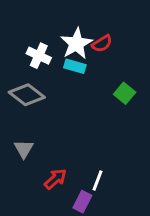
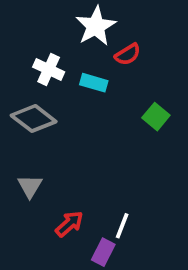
white star: (76, 44) -> (96, 26), moved

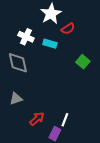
gray diamond: (34, 118) -> (18, 63), turned 40
gray triangle: (30, 186) -> (16, 99), turned 40

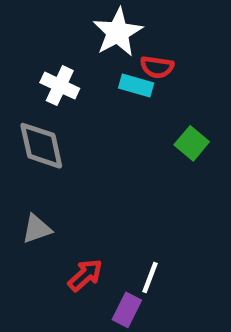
red semicircle: (68, 29) -> (157, 67), turned 40
cyan rectangle: (50, 44) -> (136, 86), moved

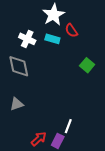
red semicircle: (157, 67) -> (71, 30), turned 48
cyan rectangle: (136, 86) -> (52, 39), moved
red arrow: (85, 275) -> (39, 139), moved

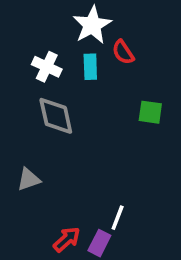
cyan rectangle: (52, 39) -> (90, 67), turned 72
green square: (87, 65) -> (150, 112), turned -32
gray diamond: (19, 66) -> (56, 116), moved

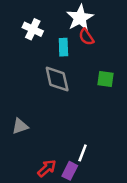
white star: (92, 25) -> (80, 18), moved
white cross: (47, 67) -> (33, 29), moved
gray diamond: (56, 116) -> (57, 79), moved

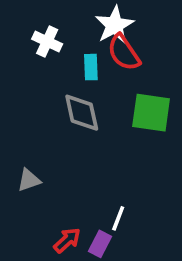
red semicircle: (86, 37) -> (124, 52), size x1.5
green square: (105, 79) -> (151, 113), size x1.6

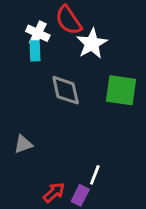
white star: (115, 25) -> (92, 43), moved
red semicircle: (124, 52) -> (69, 20), moved
cyan rectangle: (91, 67) -> (35, 51), moved

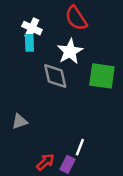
red semicircle: (69, 20) -> (76, 18), moved
white star: (92, 43) -> (70, 51), moved

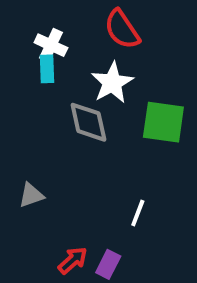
white line: (80, 147) -> (138, 213), moved

